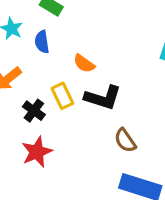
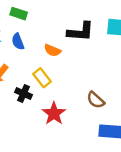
black L-shape: (103, 98) -> (80, 32), moved
red star: (37, 152) -> (54, 113), moved

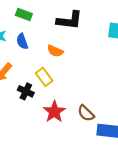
black L-shape: (80, 32) -> (69, 20), moved
brown semicircle: (96, 100) -> (86, 113), moved

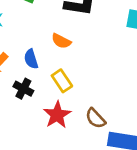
blue semicircle: (22, 41) -> (31, 59), moved
yellow rectangle: (44, 77) -> (62, 81), moved

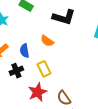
black cross: (23, 89) -> (16, 71), turned 32

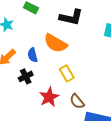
orange semicircle: (47, 41) -> (55, 43), size x1.6
yellow rectangle: (44, 69) -> (67, 73), moved

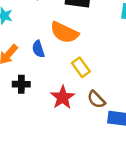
black cross: (26, 76) -> (21, 84), moved, turned 32

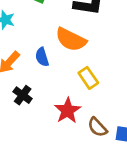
black cross: (21, 84) -> (23, 95), turned 35
brown semicircle: (96, 99) -> (97, 127), moved

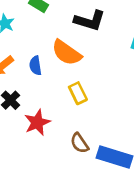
red star: (67, 111) -> (37, 122), moved

